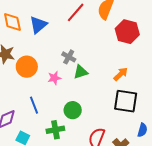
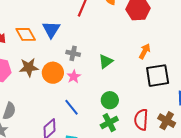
gray cross: (69, 57) -> (73, 53), moved
pink star: (54, 78) -> (74, 77), moved
green cross: (55, 130) -> (109, 123), moved

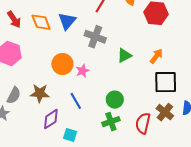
gray cross: (73, 53) -> (95, 37), moved, size x1.5
green triangle: (106, 61) -> (124, 55), moved
brown star: (29, 67) -> (40, 93), moved
brown cross: (167, 121) -> (165, 112), moved

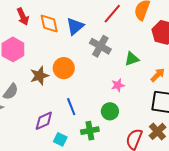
green triangle: (124, 55) -> (132, 59), moved
pink star: (83, 71) -> (118, 85), moved
brown star: (40, 93) -> (39, 76), moved, turned -30
green cross: (111, 122) -> (90, 131), moved

